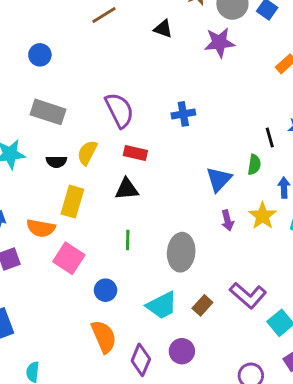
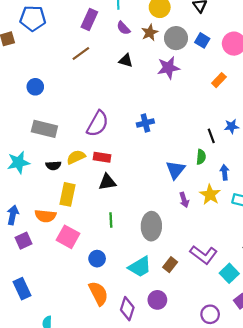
purple semicircle: (119, 110) -> (98, 124), turned 60
yellow semicircle: (87, 153) -> (76, 157), turned 42
red rectangle: (135, 153) -> (102, 157), moved

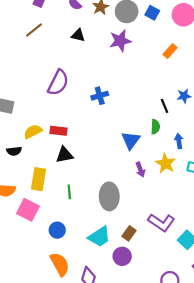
purple semicircle: (98, 124) -> (58, 83), moved
black semicircle: (53, 166) -> (14, 151), moved
yellow rectangle: (68, 194) -> (39, 179), moved
purple circle: (157, 300) -> (122, 256), moved

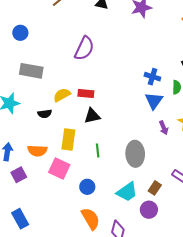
blue cross: (100, 96) -> (152, 77), moved, turned 35

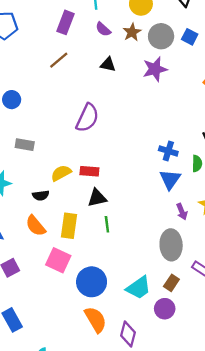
gray rectangle: (31, 71) -> (25, 145), size x0.7
orange semicircle: (37, 151) -> (36, 226), moved, turned 48
green line: (98, 151) -> (107, 224), moved
gray ellipse: (135, 154) -> (171, 245), moved
blue circle: (87, 187) -> (92, 282), size x1.6

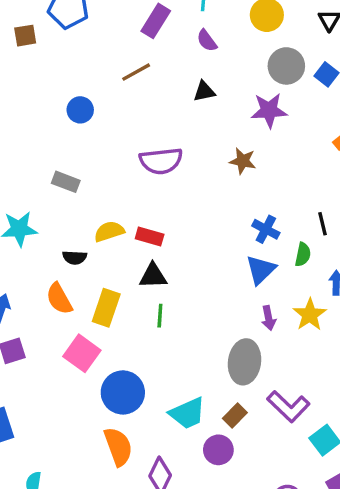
brown star: (132, 32) -> (243, 161), moved, turned 30
black triangle: (108, 64) -> (204, 91), turned -35
blue circle: (12, 100) -> (80, 110), moved
purple semicircle: (87, 118) -> (161, 161), turned 48

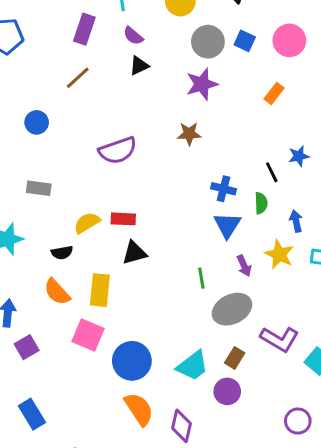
black triangle: (204, 91) -> (139, 66), moved
green line: (160, 316) -> (201, 278), moved
gray ellipse: (244, 362) -> (232, 309), turned 69

